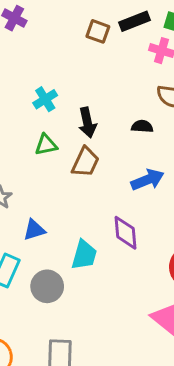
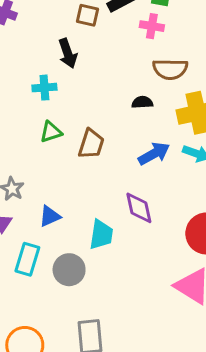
cyan cross: (45, 99) -> (44, 88), turned 35
black arrow: (87, 123) -> (68, 53), moved

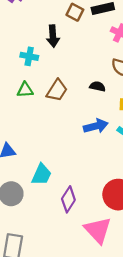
brown trapezoid: (91, 144) -> (57, 90), moved
purple diamond: (139, 208) -> (68, 199), moved, turned 30

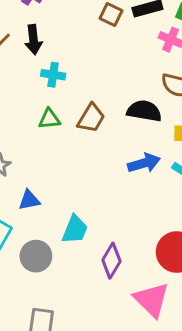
black arrow: (53, 36) -> (33, 40), moved
black semicircle: (97, 86) -> (144, 111), size x1.6

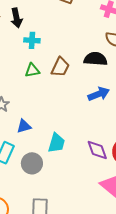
purple diamond: (111, 261) -> (97, 150), moved, turned -45

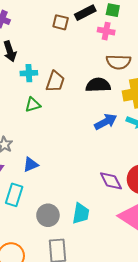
brown trapezoid: (60, 67) -> (55, 81), moved
cyan trapezoid: (56, 143) -> (81, 213), moved
gray circle: (32, 163) -> (48, 215), moved

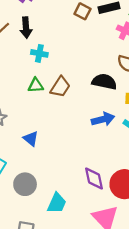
brown trapezoid: (55, 81) -> (60, 87), moved
blue triangle: (31, 165) -> (31, 139), moved, turned 49
gray circle: (48, 215) -> (25, 184), moved

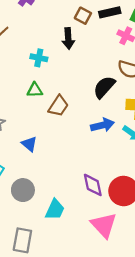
black arrow: (26, 28) -> (68, 39), moved
black semicircle: (104, 82) -> (104, 87), turned -60
brown trapezoid: (60, 87) -> (58, 106), moved

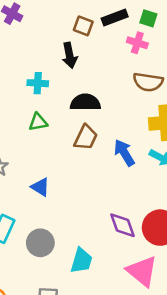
black semicircle: (104, 87) -> (85, 102), moved, turned 55
brown trapezoid: (58, 106) -> (86, 138), moved
blue arrow: (102, 125) -> (124, 153), turned -100

